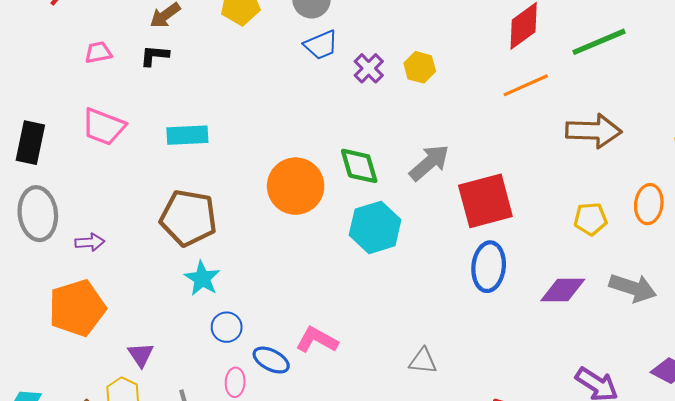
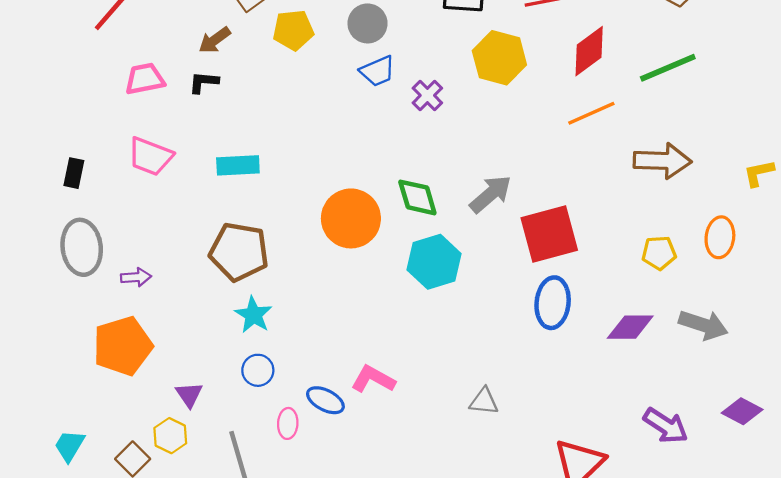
pink trapezoid: (98, 52) -> (145, 79), size x1.4
yellow hexagon: (420, 67) -> (499, 58), moved, size x1.6
black rectangle: (30, 143) -> (74, 173), size x0.7
blue circle: (227, 327) -> (258, 370), moved

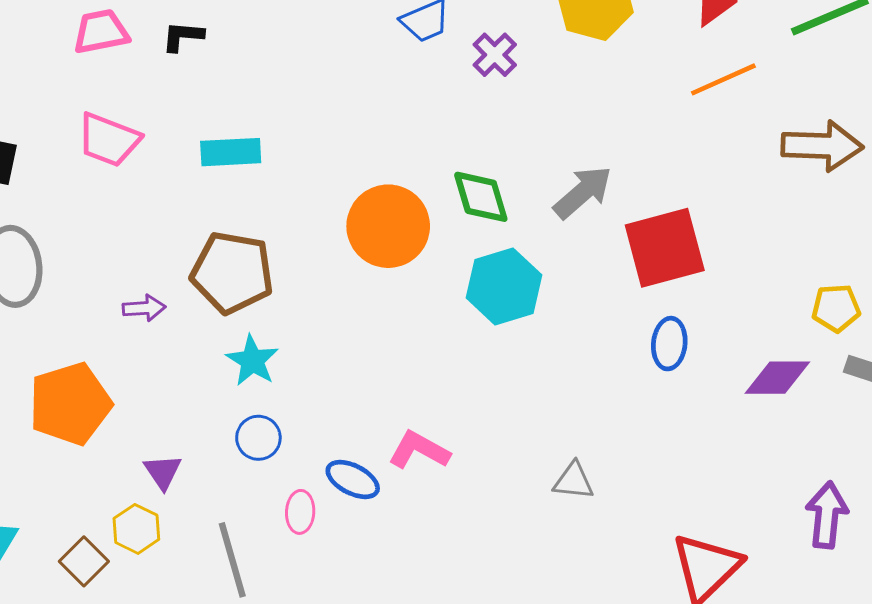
yellow pentagon: (659, 253) -> (836, 308), moved
purple arrow: (136, 277) -> (144, 308), moved
blue ellipse: (553, 303) -> (669, 344), size x0.7
purple arrow: (666, 426) -> (827, 515), turned -117

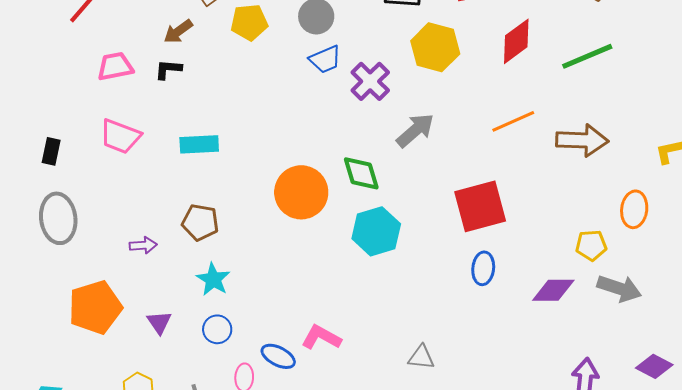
purple cross: (495, 55) -> (370, 81), size x1.4
orange line: (723, 79) -> (513, 121), moved
gray arrow: (583, 192) -> (415, 130), moved
brown pentagon: (232, 273) -> (200, 222), size x0.7
purple triangle: (163, 472) -> (159, 322), moved

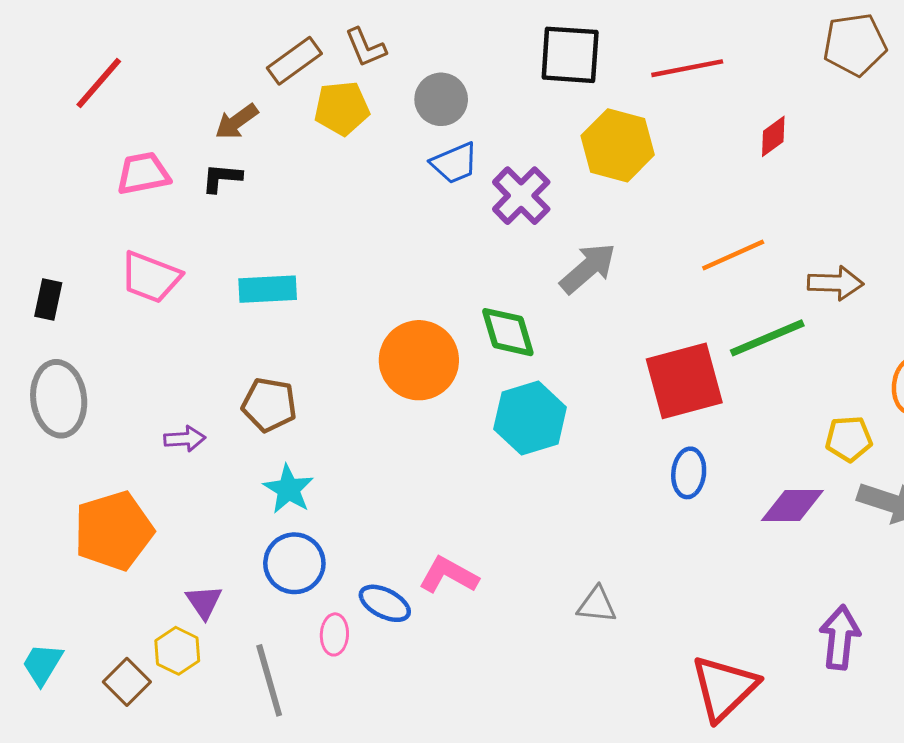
red diamond: (516, 41) -> (773, 136), moved, size x0.6
green line: (587, 56) -> (767, 338), moved
brown arrow: (582, 140) -> (835, 283), size x0.7
purple triangle: (159, 322) -> (204, 602), moved
blue circle: (217, 329) -> (294, 563), size x1.4

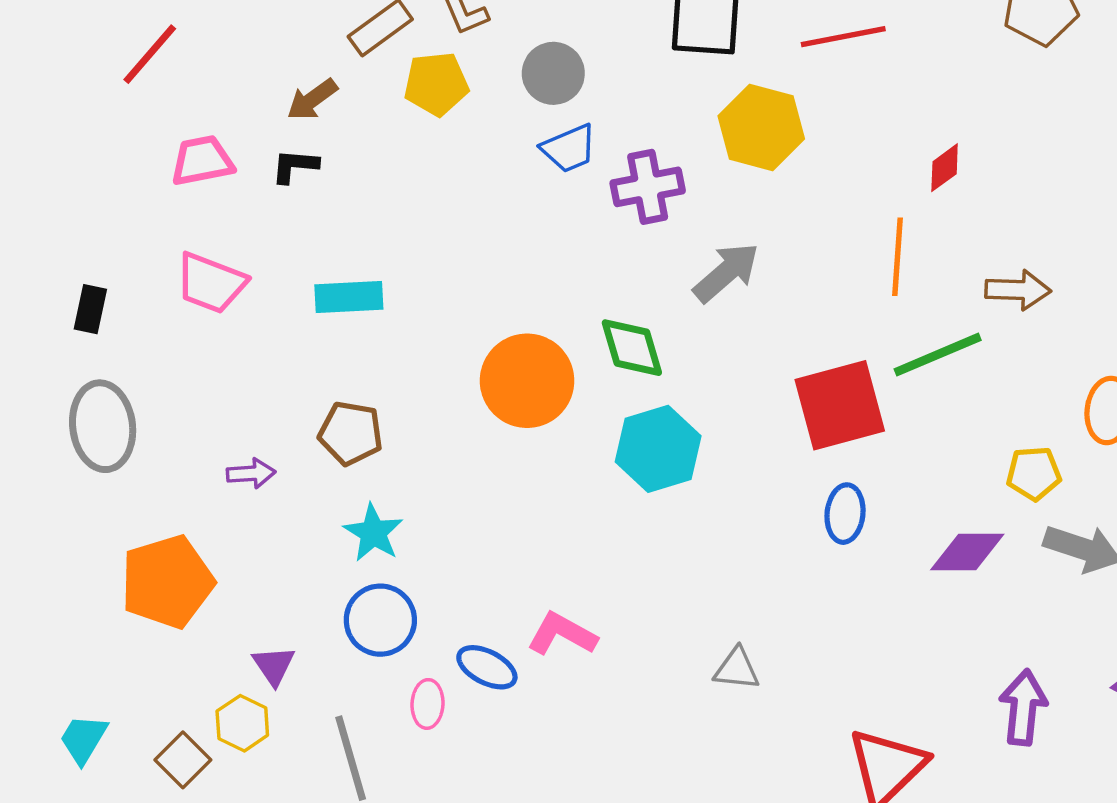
red diamond: (773, 136) -> (945, 168), moved
purple cross: (521, 196) -> (648, 187), turned 34
orange line: (733, 255) -> (897, 257), turned -62

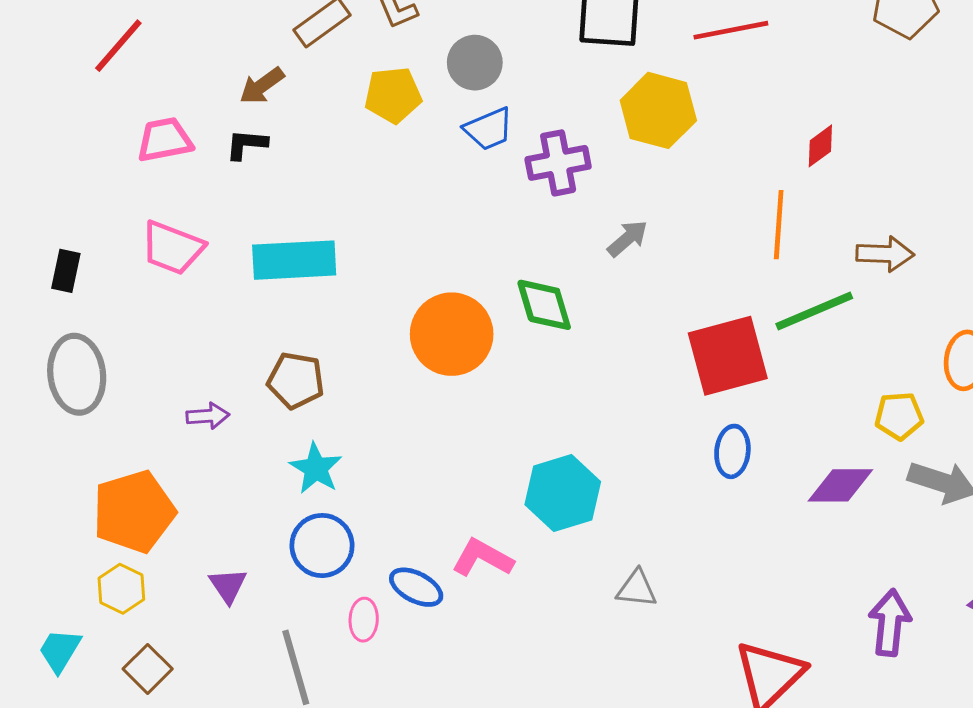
yellow pentagon: (436, 84) -> (393, 95), moved
gray arrow: (726, 272) -> (628, 238), size x0.7
cyan rectangle: (349, 297) -> (294, 260), size x1.4
cyan hexagon: (658, 449) -> (563, 493), moved
yellow hexagon: (242, 723) -> (121, 589), moved

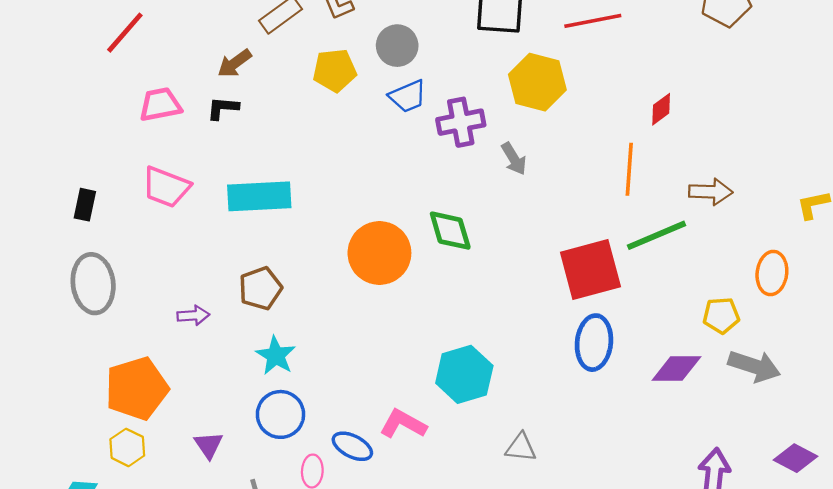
gray arrow: (628, 238) -> (514, 159), moved, turned 100
brown pentagon: (296, 380) -> (260, 288), turned -30
blue ellipse: (732, 451) -> (594, 343), size x1.4

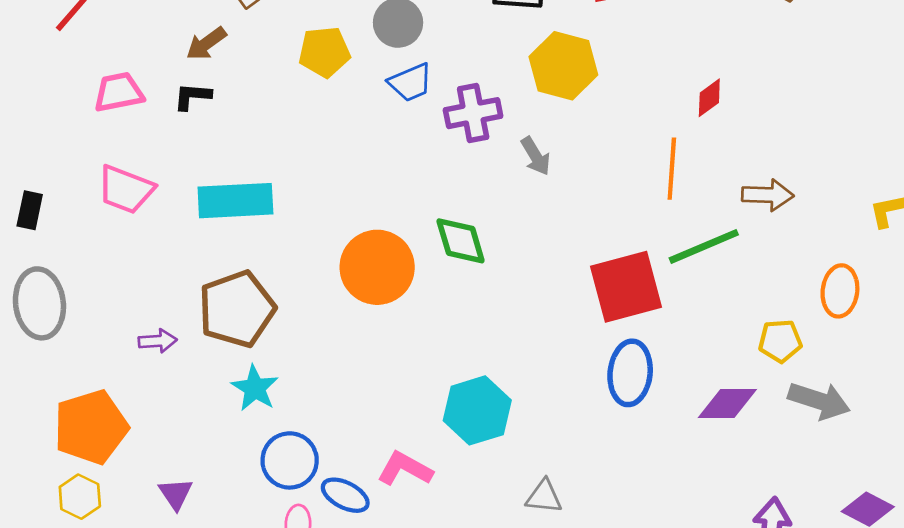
brown pentagon: (260, 288) -> (237, 309), size x1.5
blue circle: (280, 414) -> (290, 460), moved

